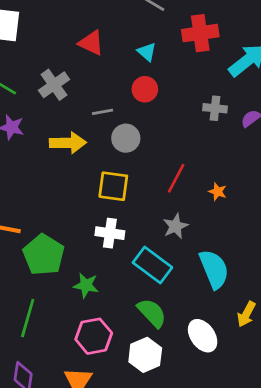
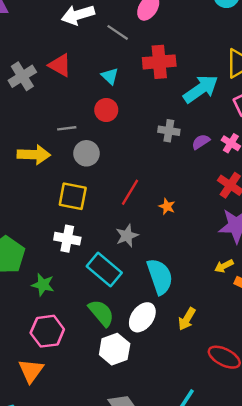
gray cross: (54, 85) -> (22, 76), moved
white ellipse: (203, 336) -> (142, 317), moved, turned 68
white hexagon: (145, 355) -> (115, 349), moved

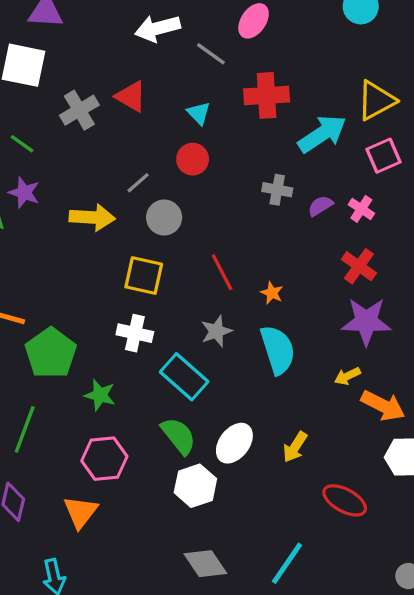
gray line: (67, 128) -> (138, 183), turned -36
red line: (130, 192) -> (222, 272), turned -60
cyan semicircle: (160, 276) -> (278, 350), moved

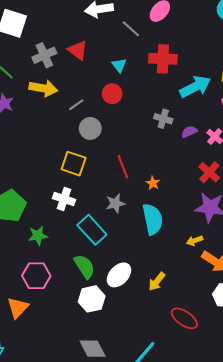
yellow arrow: (92, 217) -> (43, 88), moved
green star: (100, 395) -> (38, 236), turned -30

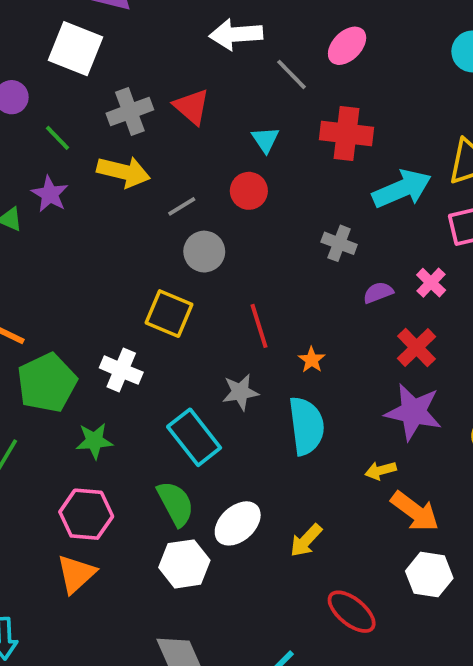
purple semicircle: (189, 132) -> (378, 293), moved
white cross: (64, 199) -> (121, 370), moved
orange triangle: (18, 308) -> (76, 574), moved

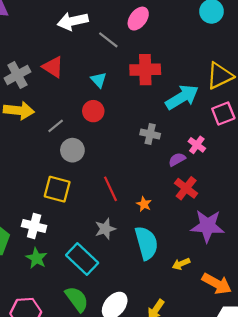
pink cross: (431, 283) -> (197, 145), moved
red cross: (416, 347) -> (186, 188), moved
green star: (94, 441) -> (37, 258), moved, turned -30
yellow arrow: (381, 470) -> (181, 264), moved

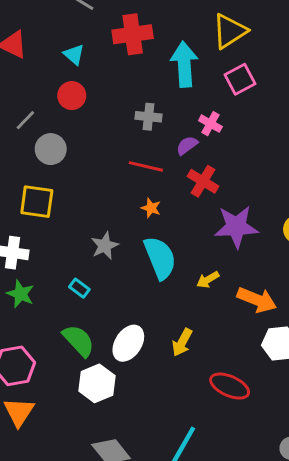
cyan arrow: (182, 97) -> (184, 64), turned -56
red line: (110, 189) -> (146, 166), moved, turned -45
cyan rectangle: (82, 259) -> (79, 288), size x0.5

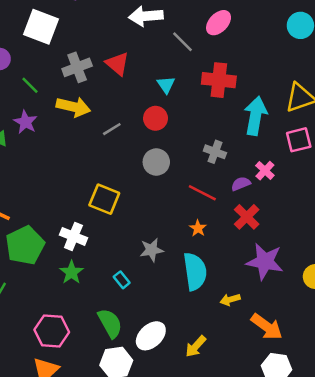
gray circle: (51, 149) -> (156, 162), moved

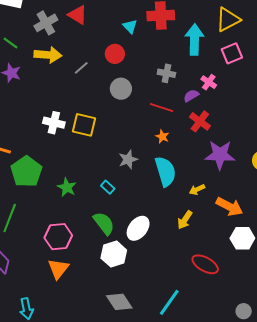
cyan triangle: (166, 85) -> (130, 26), moved
white cross: (73, 236) -> (54, 123), moved
yellow arrow: (196, 346) -> (185, 220), moved

